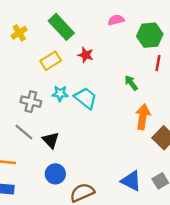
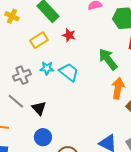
yellow cross: (19, 33) -> (12, 16), turned -32
green arrow: (131, 83) -> (108, 59), size x1.6
gray cross: (31, 102) -> (22, 75), turned -36

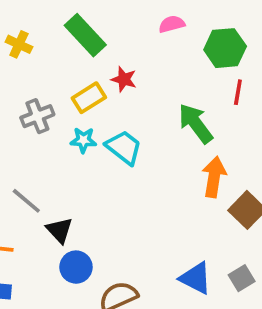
yellow rectangle: (39, 40) -> (89, 98), moved
gray cross: (22, 75) -> (37, 116), moved
black triangle: (39, 108) -> (59, 230), moved

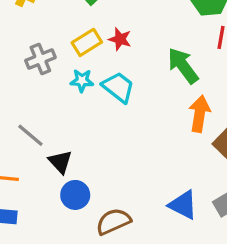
red star: (124, 79) -> (120, 39), moved

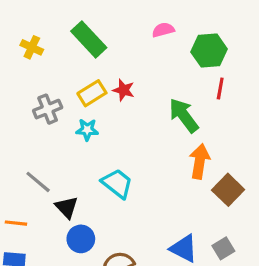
cyan trapezoid: (118, 87) -> (117, 183), moved

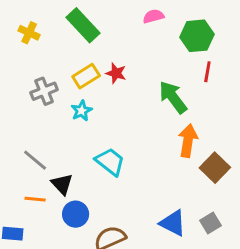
cyan star: (87, 130) -> (82, 111), turned -30
orange line: (16, 223) -> (35, 199), moved

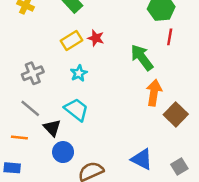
gray cross: (44, 91) -> (33, 73), moved
cyan star: (82, 111) -> (79, 73), moved
cyan trapezoid: (110, 162) -> (76, 110), moved
orange line: (35, 199) -> (19, 137), moved
gray square: (210, 223) -> (179, 167), moved

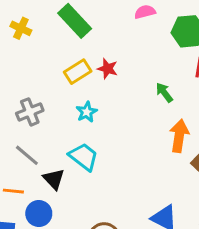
green arrow: (142, 57) -> (164, 93), size x0.6
blue circle: (63, 152) -> (39, 213), moved

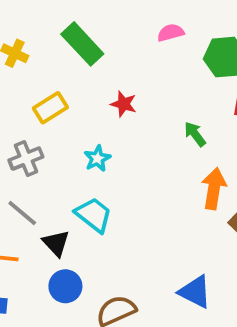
yellow rectangle: (78, 72) -> (50, 108), moved
blue circle: (39, 213) -> (65, 286), moved

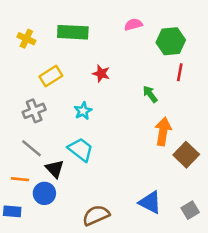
green rectangle: (82, 44) -> (73, 32), turned -44
blue circle: (65, 286) -> (44, 193), moved

